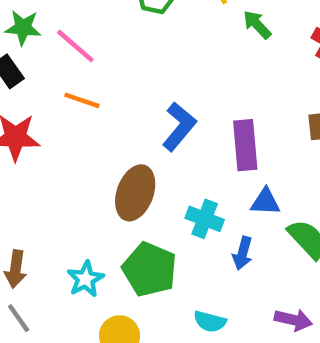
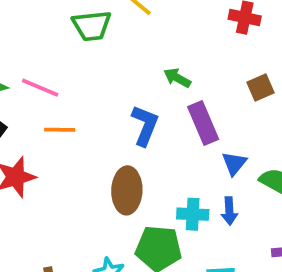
green arrow: (257, 25) -> (177, 78), moved
blue triangle: (265, 202) -> (234, 163), turned -36
cyan cross: (205, 219) -> (193, 214), moved

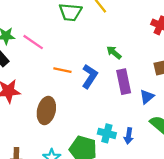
orange line: (60, 130) -> (62, 70), moved
blue triangle: (234, 163) -> (147, 97), moved
brown ellipse: (127, 190) -> (46, 110), moved

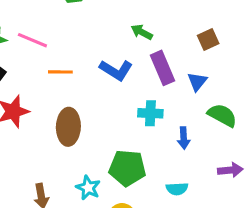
orange line: (62, 70) -> (60, 72), moved
blue L-shape: (90, 76) -> (116, 70), turned 100
cyan cross: (107, 133) -> (150, 113), moved

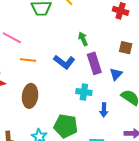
green arrow: (142, 32) -> (83, 39), turned 32
brown square: (208, 39) -> (126, 48), turned 32

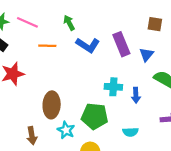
green arrow: (83, 39) -> (69, 23), moved
cyan cross: (84, 92) -> (113, 87), moved
brown ellipse: (30, 96) -> (52, 105), moved

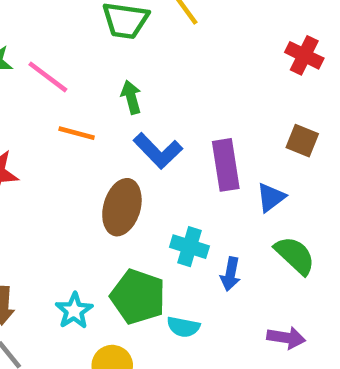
brown ellipse: (52, 105) -> (122, 207), moved
cyan semicircle: (130, 132) -> (183, 327), moved

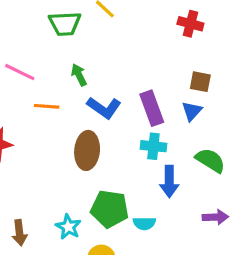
blue triangle: (271, 197) -> (192, 111), moved
cyan cross: (189, 247) -> (153, 146), moved
blue arrow: (230, 274) -> (169, 181), size x1.4

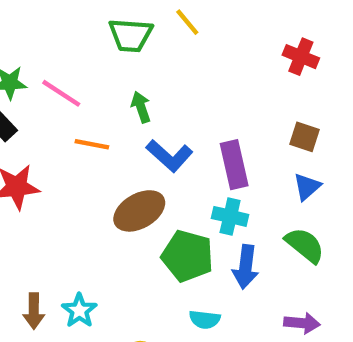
blue triangle: (192, 111) -> (307, 187), moved
brown ellipse: (87, 150) -> (139, 211), turned 48
green pentagon: (110, 209) -> (187, 256), moved
cyan star: (68, 227) -> (79, 311), moved

